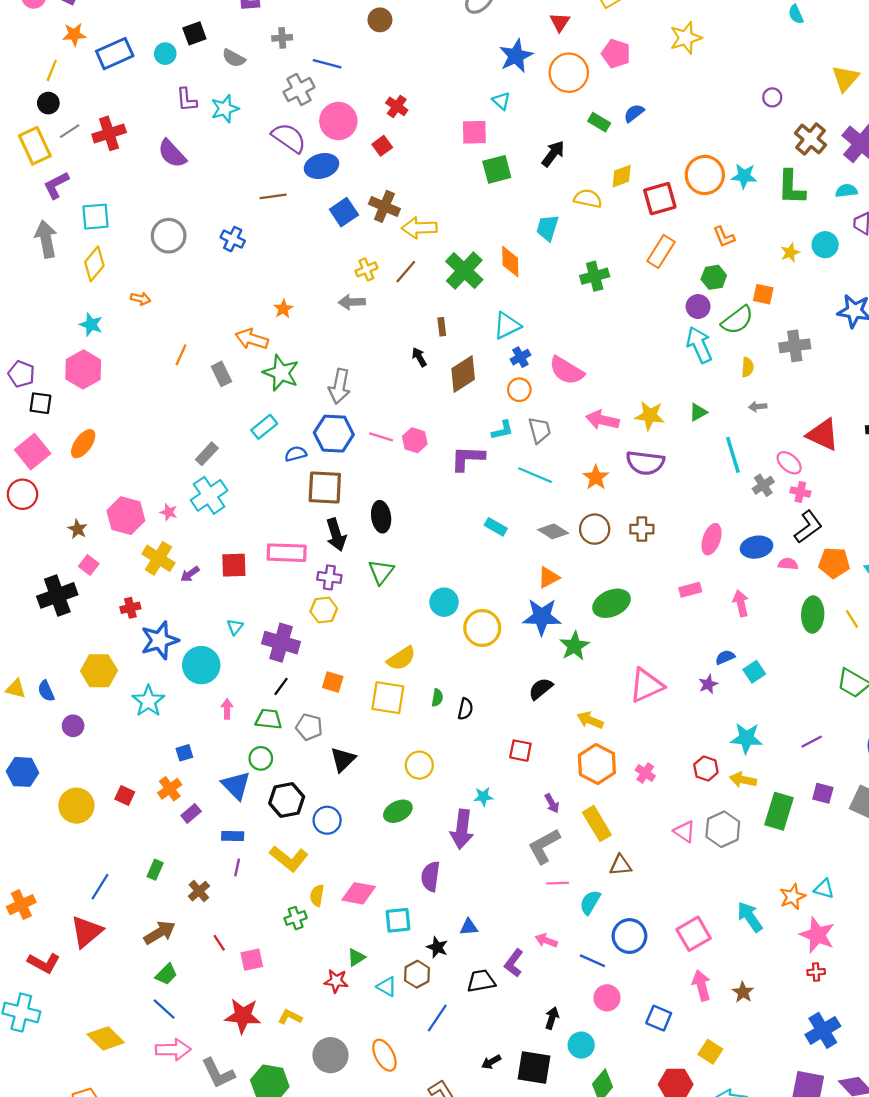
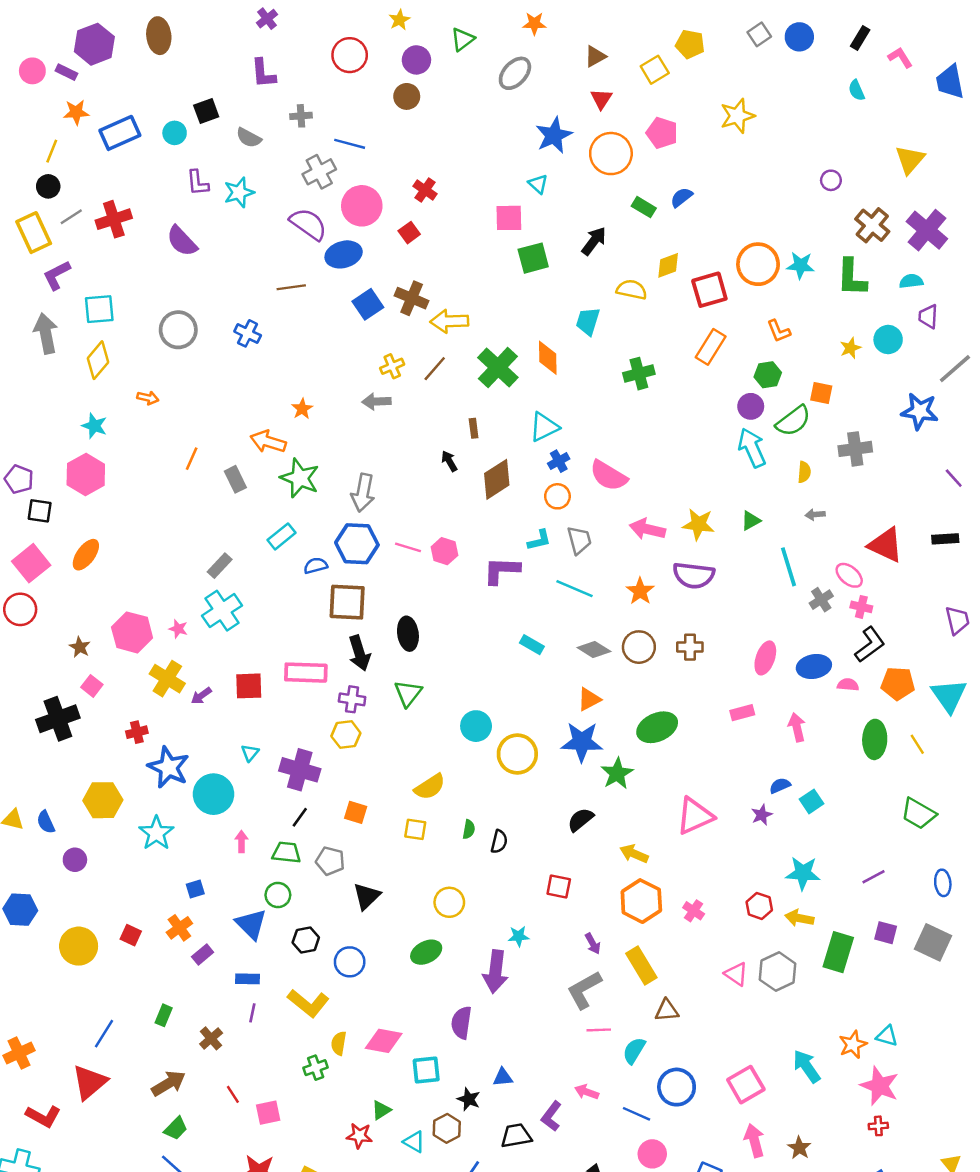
blue star: (160, 640) -> (169, 767), turned -30
yellow square: (388, 698) -> (415, 829), size x0.6
black hexagon: (287, 800) -> (306, 940), size x0.7

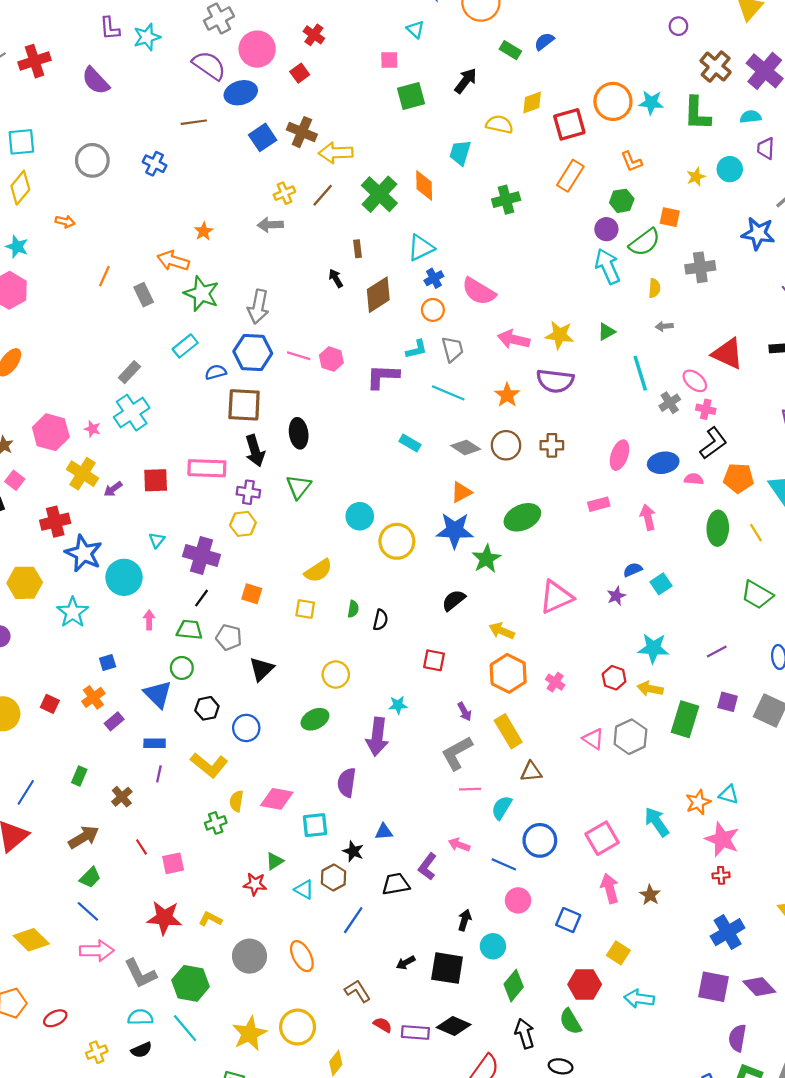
pink square: (509, 218) -> (389, 60), size x0.7
red cross: (137, 732) -> (55, 522), size x1.5

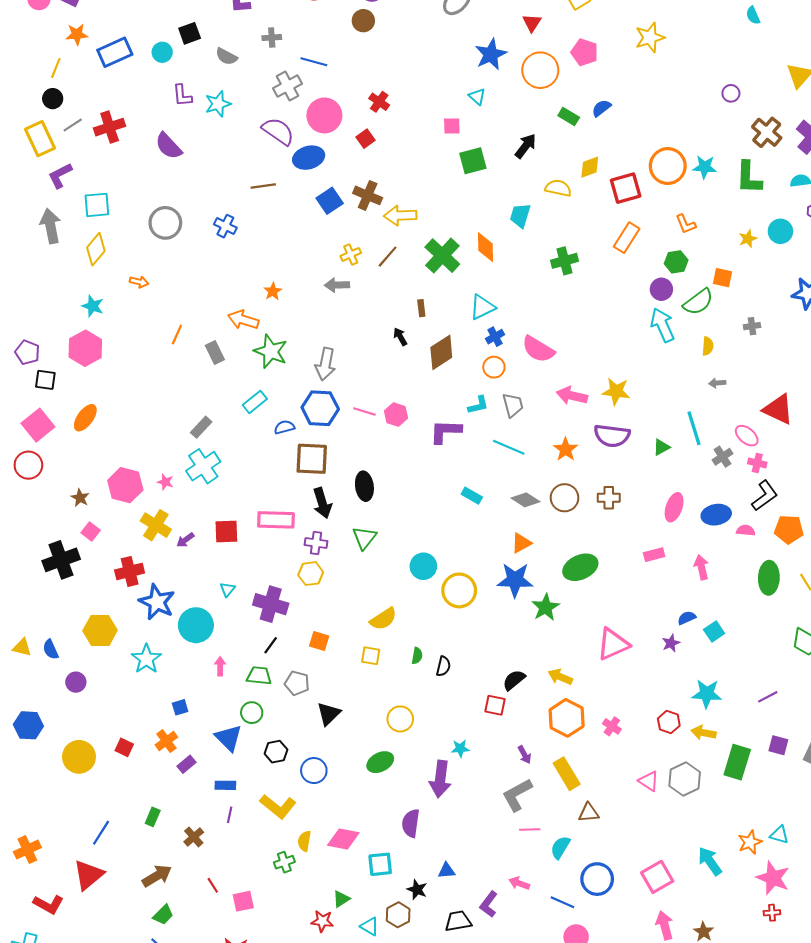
gray cross: (700, 267) -> (752, 326), size x0.6
green triangle: (606, 332) -> (661, 447), moved
black semicircle: (454, 600) -> (514, 680), moved

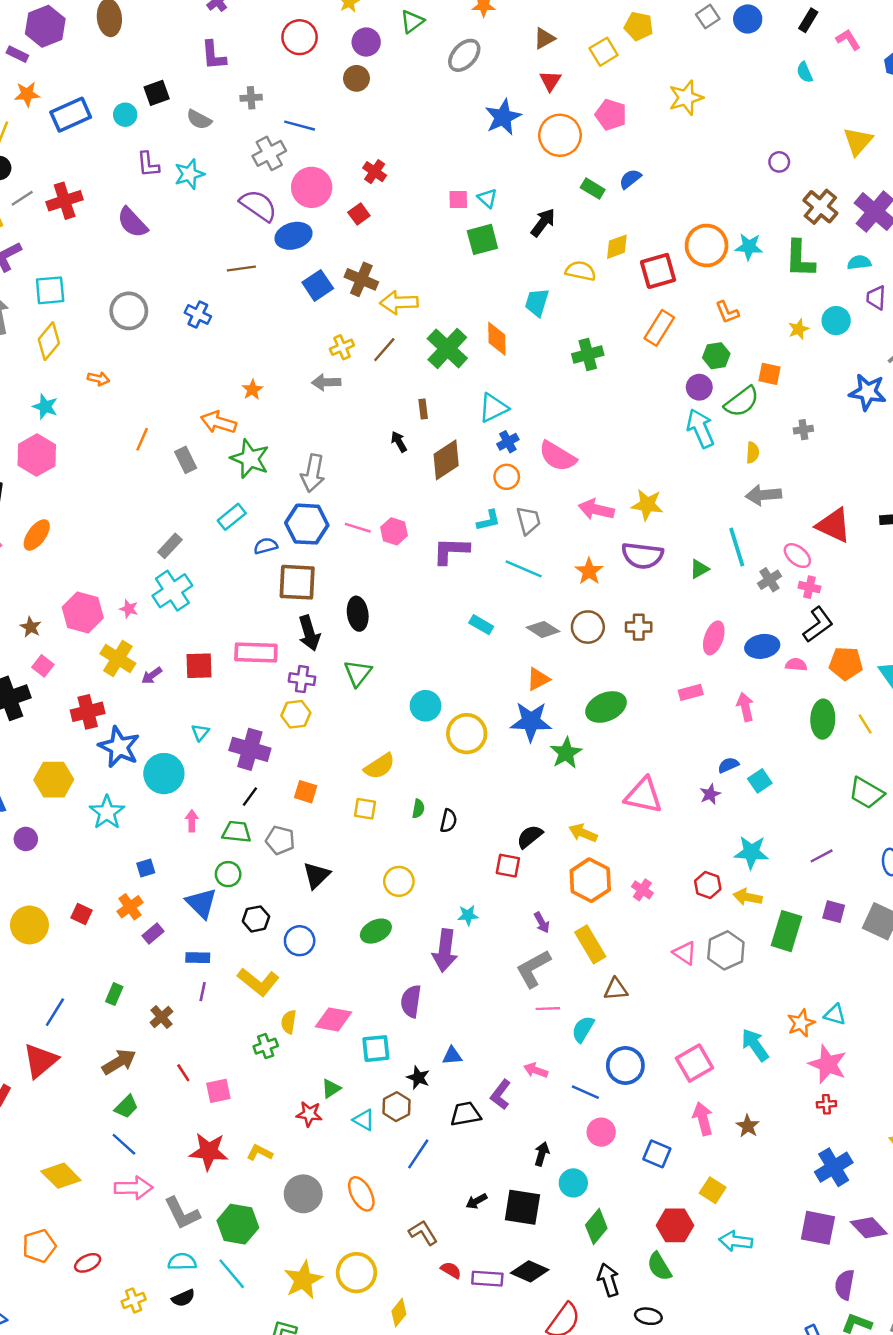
cyan triangle: (477, 96) -> (487, 198), moved
gray arrow: (717, 383) -> (763, 495), size x1.8
pink triangle: (613, 644) -> (644, 795), turned 36

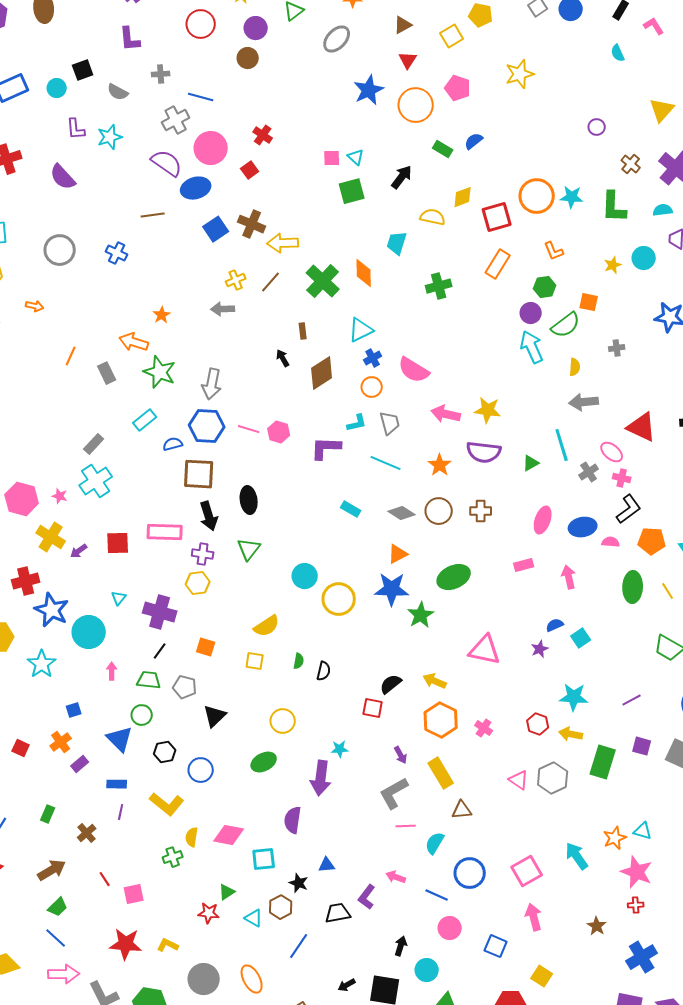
brown cross: (820, 207) -> (631, 164), size x0.7
brown star: (748, 1126) -> (597, 926), moved

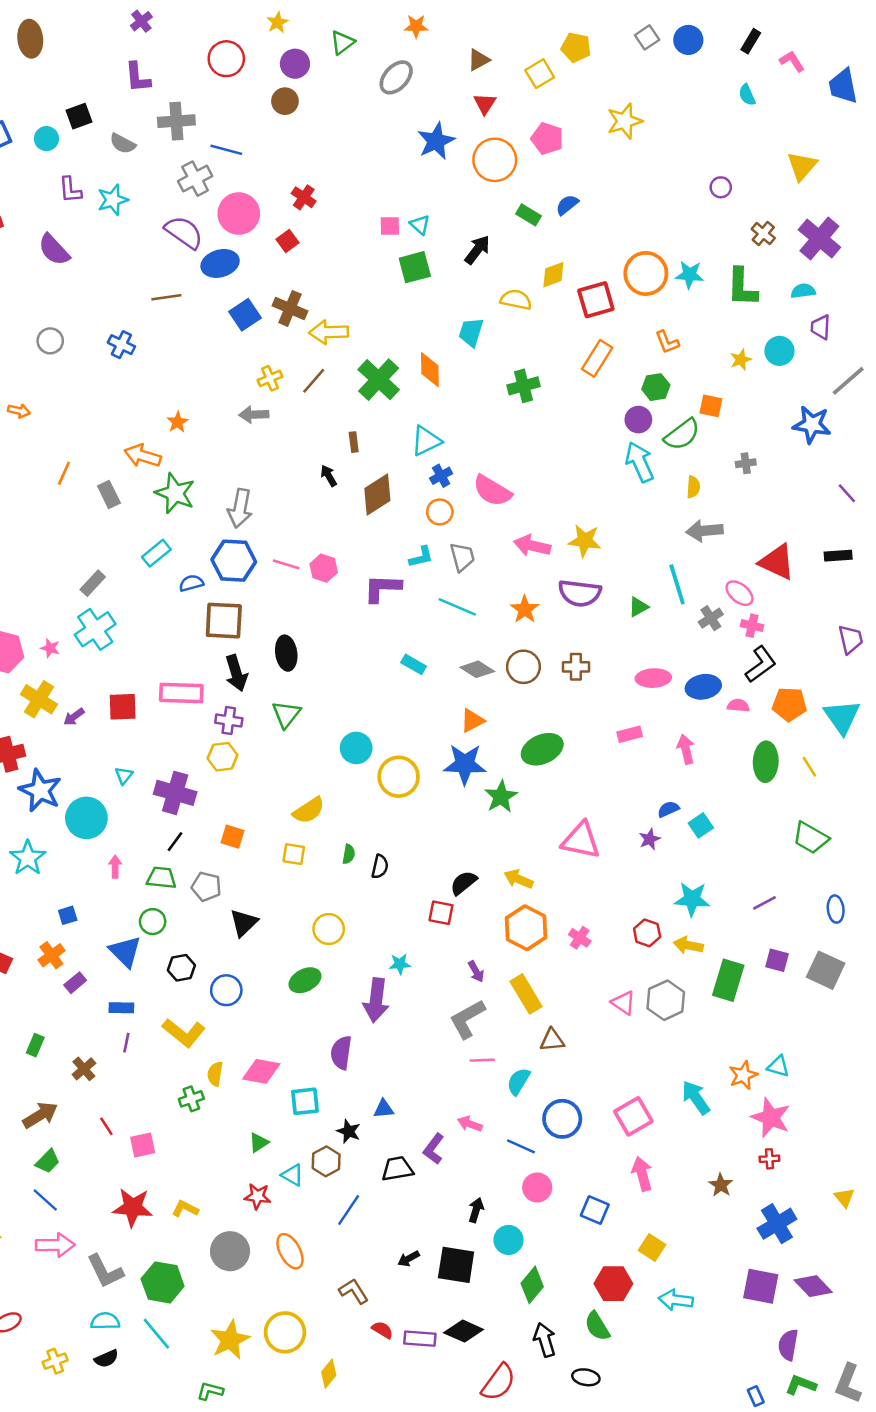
gray cross: (161, 74) -> (176, 121), size x1.6
gray circle: (60, 250) -> (50, 341), size x0.7
pink ellipse: (543, 520) -> (653, 678), turned 68
red star: (209, 913) -> (258, 1196), moved

